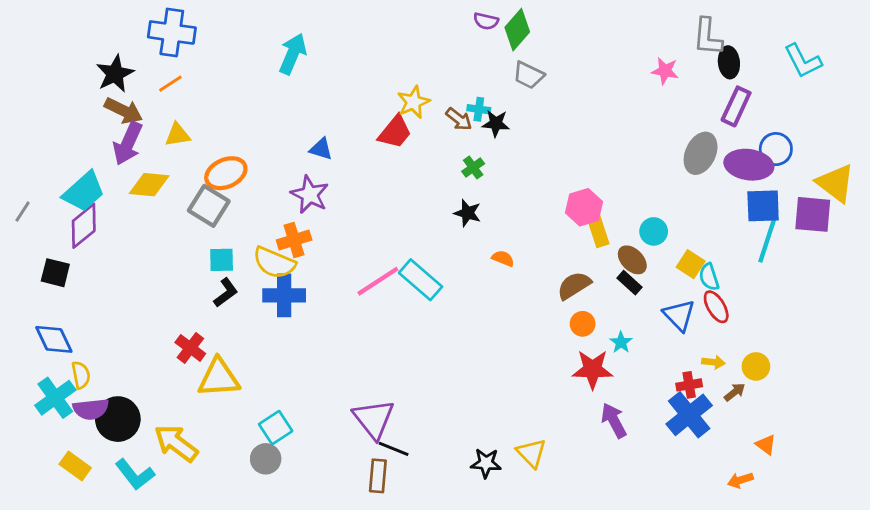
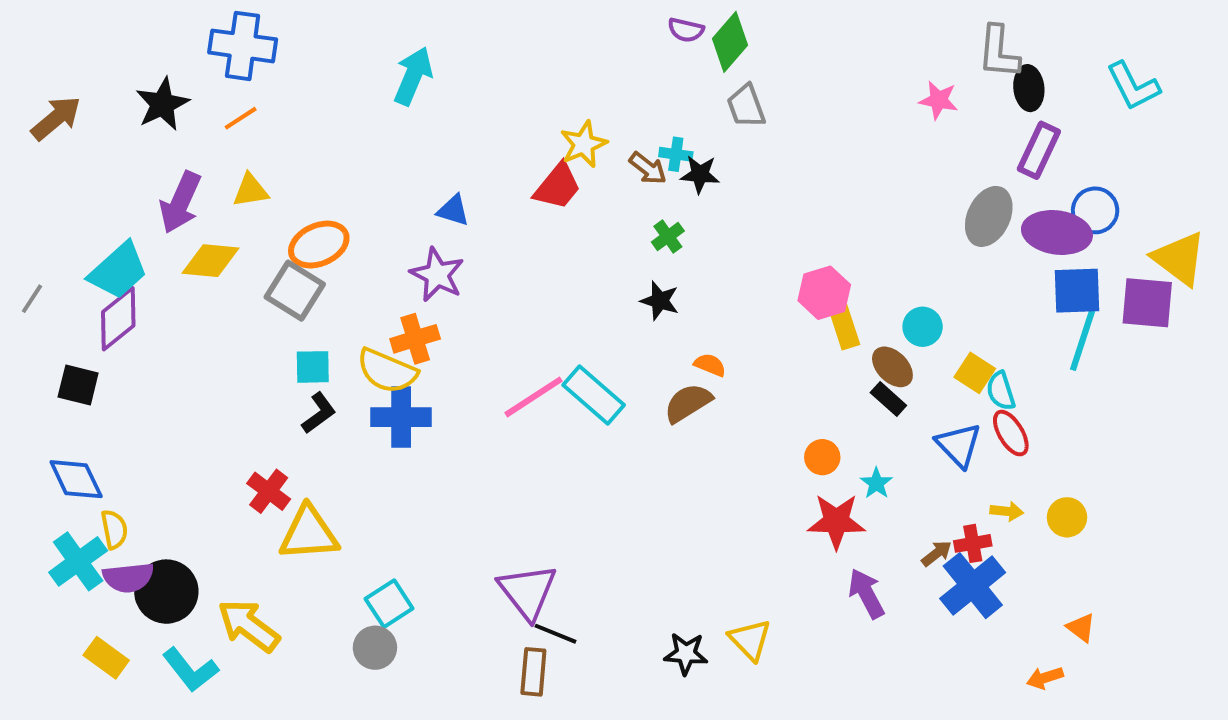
gray trapezoid: (529, 75) -> (746, 106), turned 44
brown arrow: (124, 111) -> (56, 118), moved, turned -66
brown semicircle: (574, 285) -> (688, 403), moved
brown arrow: (735, 392) -> (937, 553), moved

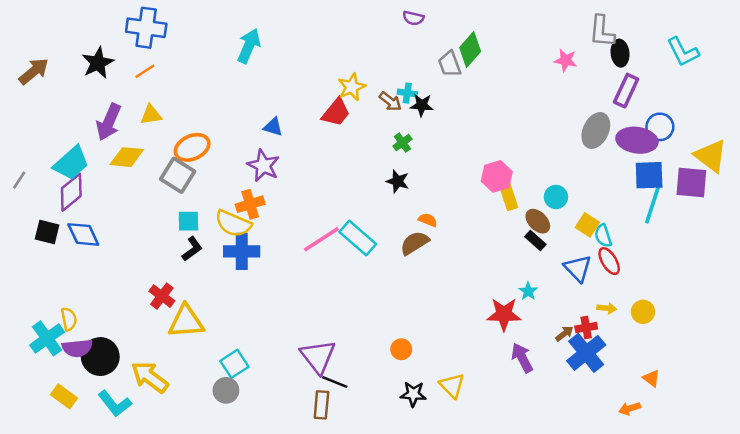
green diamond: (730, 42) -> (470, 49), moved
orange circle: (822, 457) -> (401, 349), moved
blue diamond: (76, 479) -> (83, 234), moved

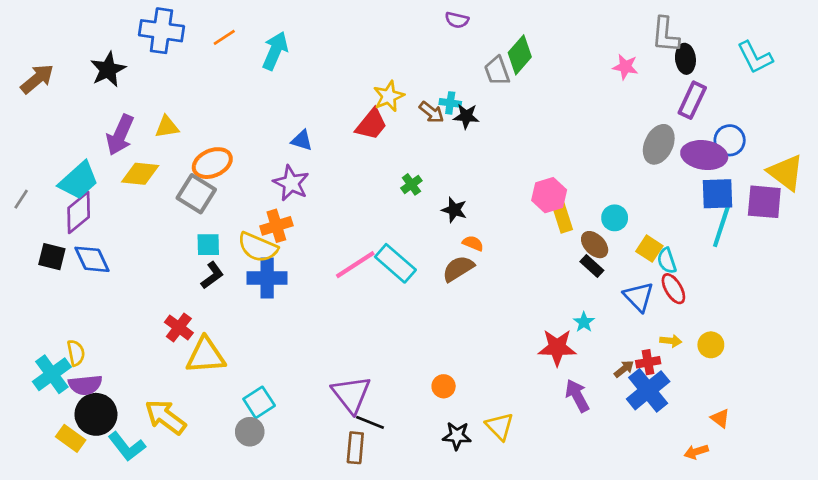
orange line: (145, 71) -> (224, 37), moved
green cross: (402, 143) -> (411, 184), moved
black star: (398, 181) -> (454, 210), moved
black circle: (100, 357) -> (96, 414), moved

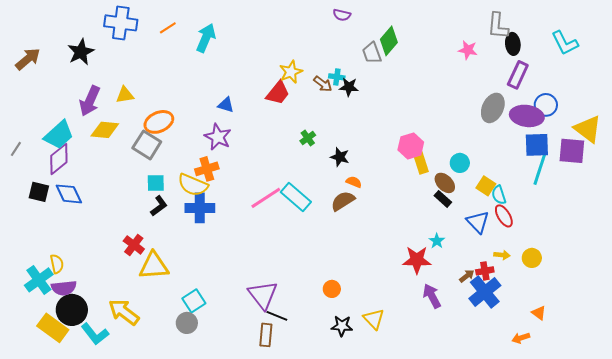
yellow rectangle: (71, 438) -> (53, 328), size x1.4

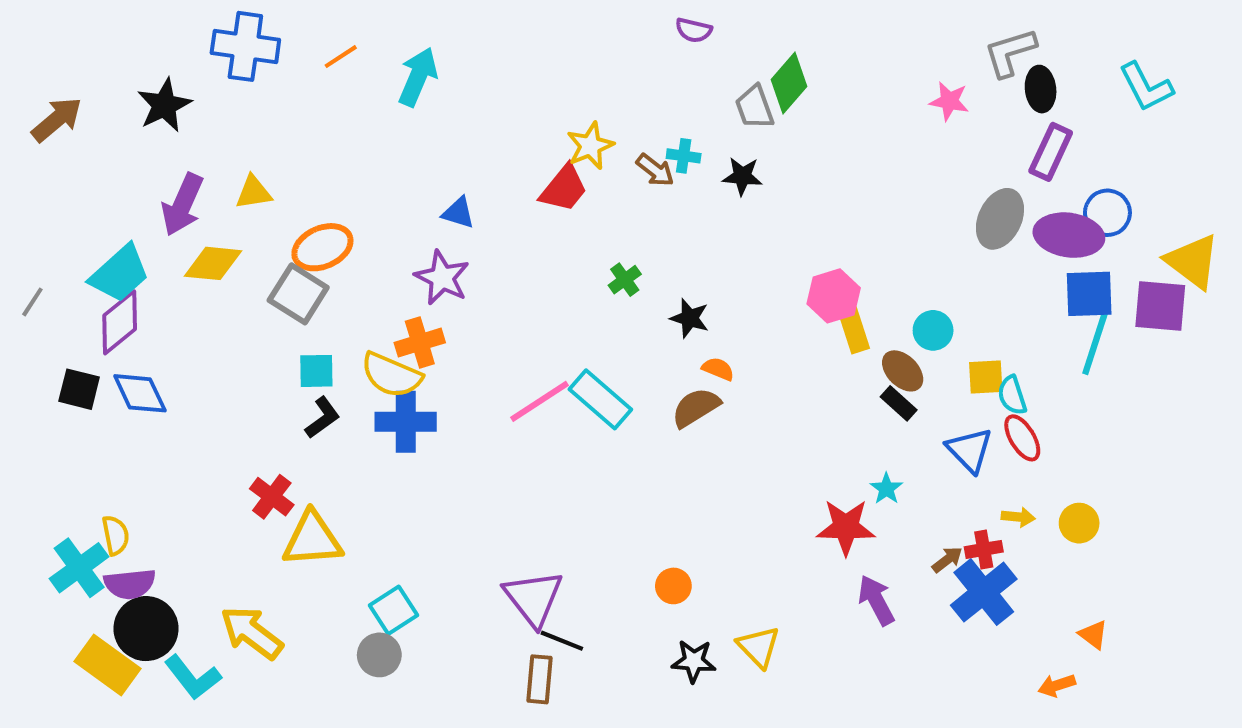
gray L-shape: (498, 26) -> (1010, 52), turned 68
black star: (349, 87) -> (742, 176), moved
yellow square: (486, 186) -> (986, 377), turned -36

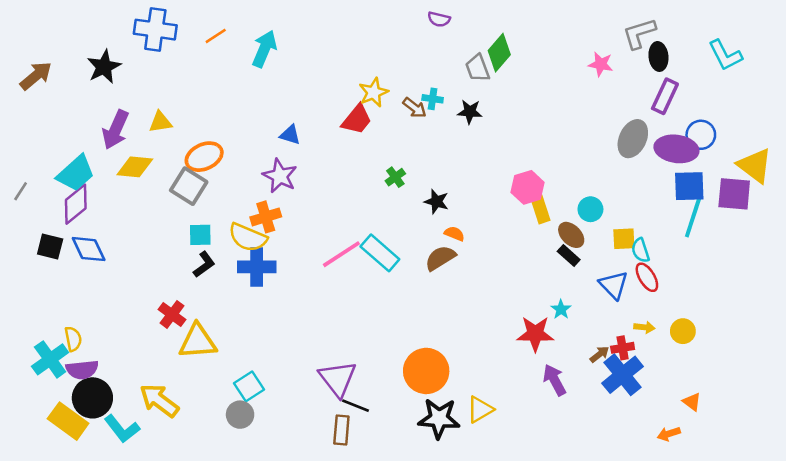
orange circle: (673, 586) -> (426, 371), size x2.0
yellow triangle: (759, 647) -> (480, 409), turned 44
black star: (694, 661) -> (439, 418), size x1.5

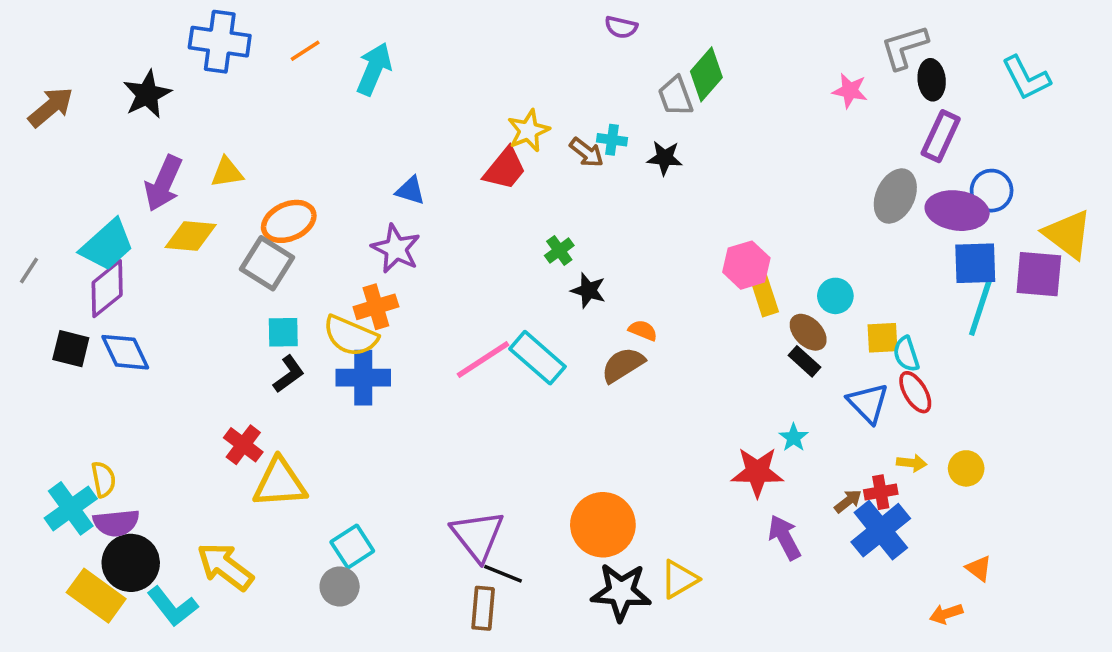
black star: (436, 202) -> (588, 290), moved

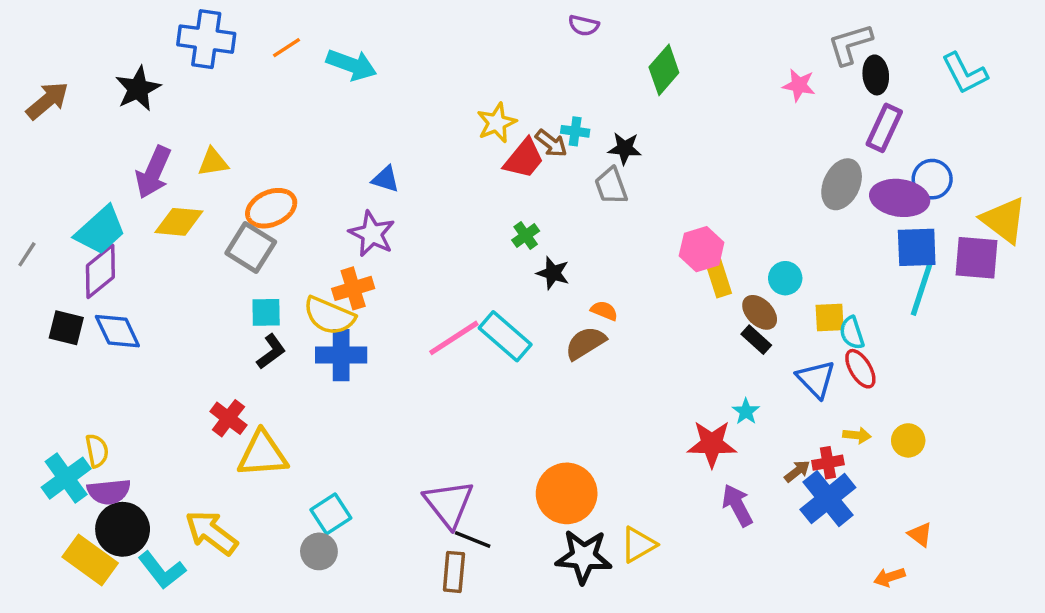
cyan arrow: (374, 69) -> (351, 65), turned 87
gray trapezoid: (676, 96) -> (611, 186), moved
red trapezoid: (505, 169) -> (524, 159), moved

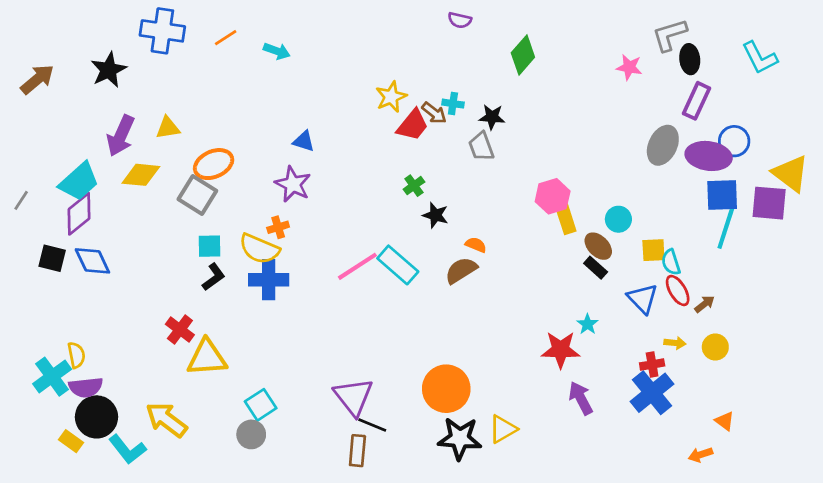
cyan arrow: (351, 65) -> (277, 51), size x0.7
orange cross: (353, 288) -> (278, 227), size x0.7
brown arrow: (797, 471) -> (705, 304), moved
yellow rectangle: (90, 560) -> (71, 441), size x0.6

